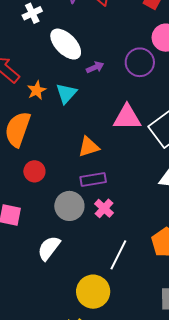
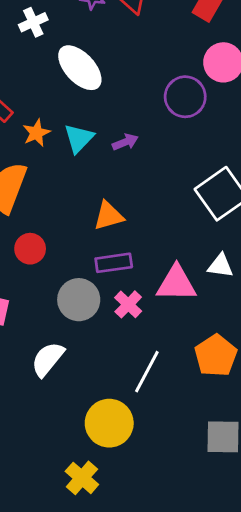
purple arrow: (95, 67) -> (125, 142), moved
pink triangle: (127, 117) -> (176, 283), moved

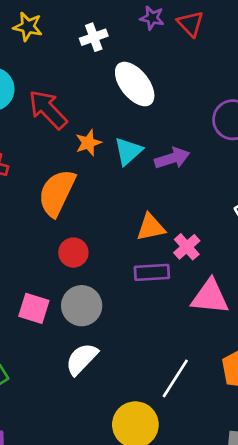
purple arrow: (125, 142) -> (172, 158), size x1.4
gray circle: (79, 300) -> (82, 306), moved
pink cross: (128, 304) -> (187, 247), moved

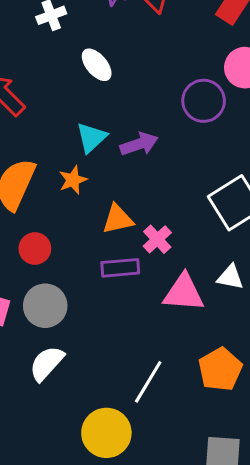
white ellipse: (135, 84) -> (97, 65), size x0.7
orange star: (88, 143) -> (73, 180), moved

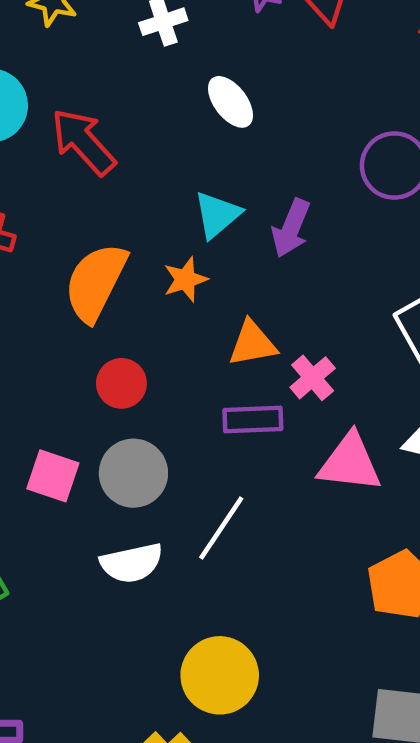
purple arrow: (139, 144) -> (291, 228), turned 129
white semicircle: (47, 363) -> (132, 563), turned -147
white line: (148, 382) -> (221, 528), moved

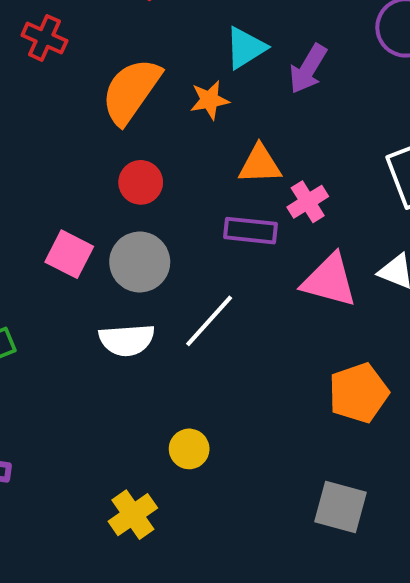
yellow circle: (220, 675) -> (189, 449), size x0.6

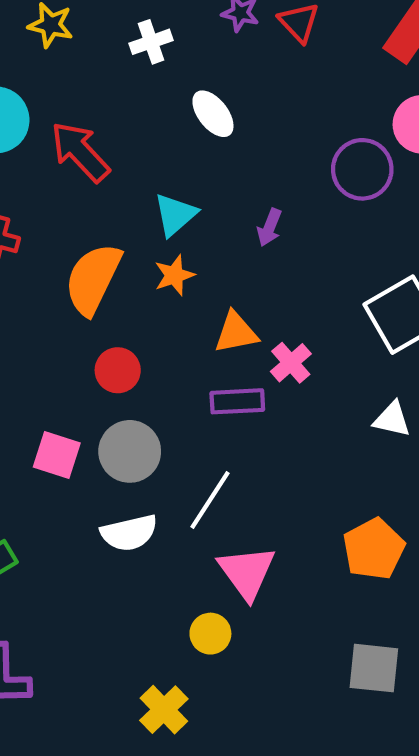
cyan triangle: (245, 48) -> (175, 215), moved
purple arrow: (308, 69) -> (269, 227), size x0.7
pink triangle: (329, 280) -> (247, 572), moved, turned 48

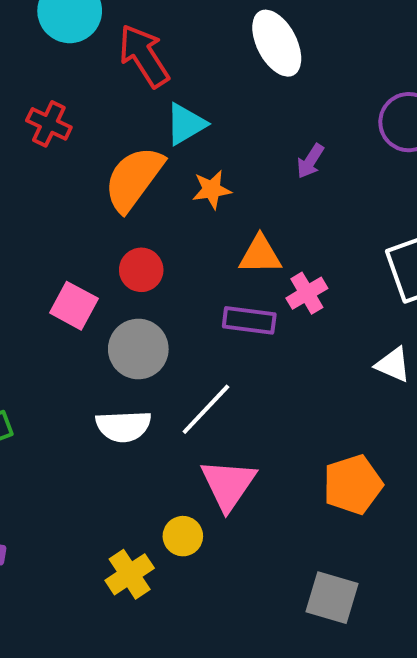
white ellipse: (213, 114) -> (277, 43), size x1.4
cyan triangle: (175, 215) -> (186, 124), moved
pink square: (57, 455) -> (74, 306), moved
yellow cross: (164, 710) -> (130, 574), moved

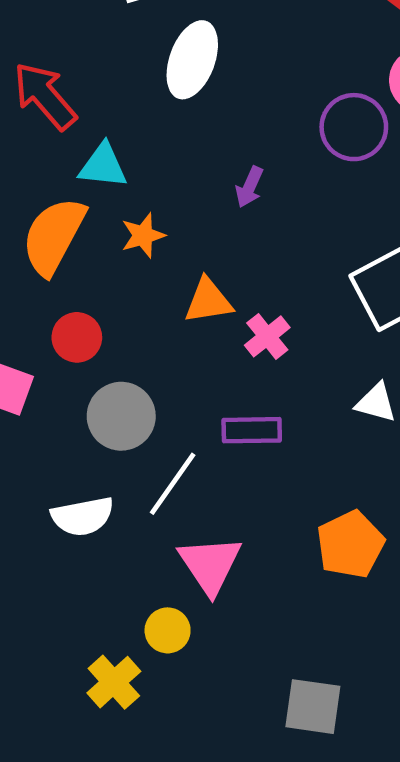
white ellipse: (277, 43) -> (192, 60), turned 56
cyan triangle: (186, 124) -> (103, 166), turned 45
purple rectangle: (249, 320) -> (252, 430), moved
gray circle: (138, 349) -> (121, 416), moved
gray square: (332, 598) -> (313, 707), moved

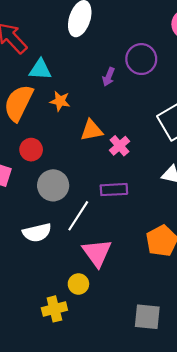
purple circle: (354, 127) -> (141, 59), moved
orange star: (143, 235) -> (60, 101), turned 30
yellow cross: (114, 682) -> (54, 309), turned 30

